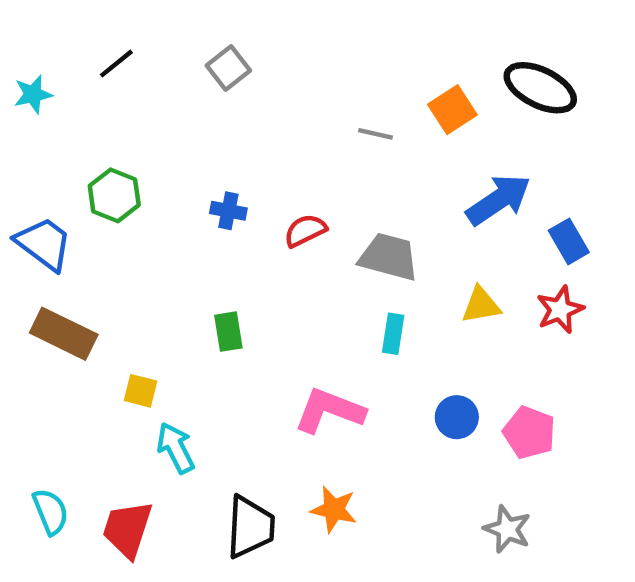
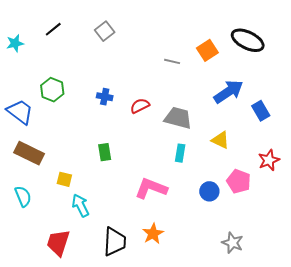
yellow triangle: (481, 305) -> (220, 140), turned 36
red star: (560, 310) -> (269, 160), moved
pink pentagon: (529, 433) -> (239, 181), moved
orange star: (334, 509) -> (153, 234), turned 30
cyan semicircle: (51, 512) -> (23, 196), moved

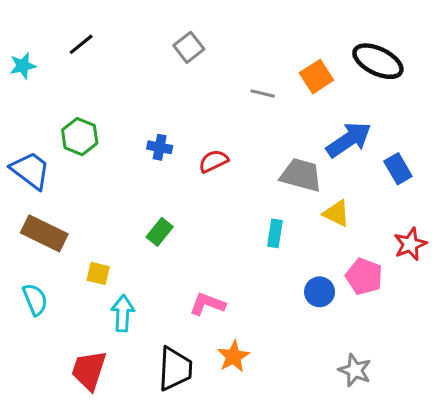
gray square: (105, 31) -> (189, 47), moved
gray trapezoid: (178, 118) -> (301, 175), moved
green rectangle: (105, 152) -> (160, 232), turned 48
pink L-shape: (151, 188) -> (207, 304), moved, size x0.7
cyan arrow: (80, 205) -> (123, 313), turned 30

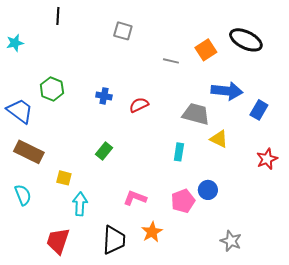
black line: (81, 44) -> (58, 16), moved, turned -48
gray square: (189, 47) -> (123, 31), turned -36
blue arrow: (349, 140) -> (227, 91), turned 40
blue rectangle: (398, 169) -> (259, 110), turned 60
pink pentagon: (364, 276) -> (183, 201), moved, turned 30

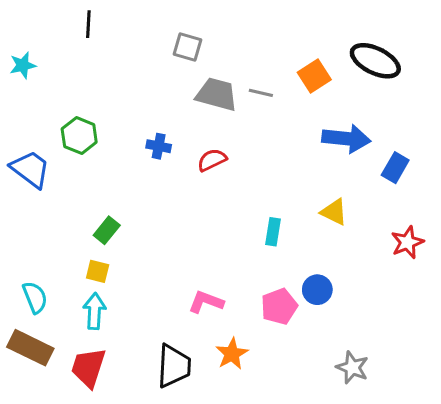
gray trapezoid: (196, 114) -> (217, 94), moved
green rectangle: (104, 151) -> (107, 230), moved
brown rectangle: (29, 152) -> (30, 348), moved
cyan arrow: (80, 204) -> (94, 311), moved

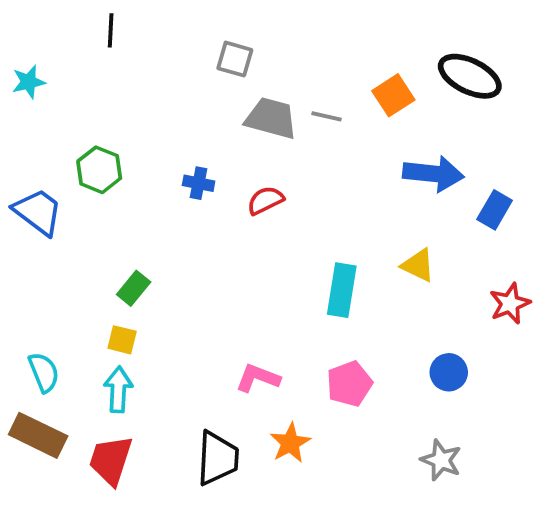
cyan rectangle: (273, 232) -> (342, 290), size x1.5
blue circle: (317, 290) -> (449, 372), moved

